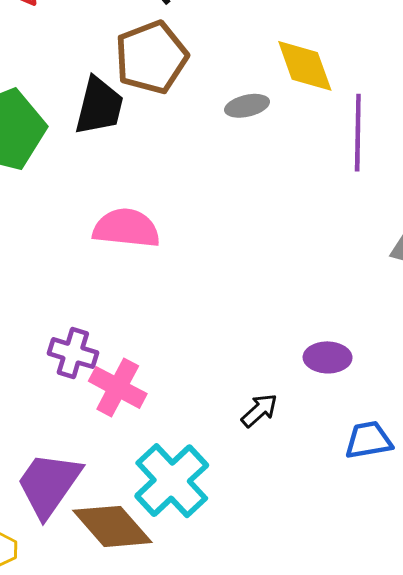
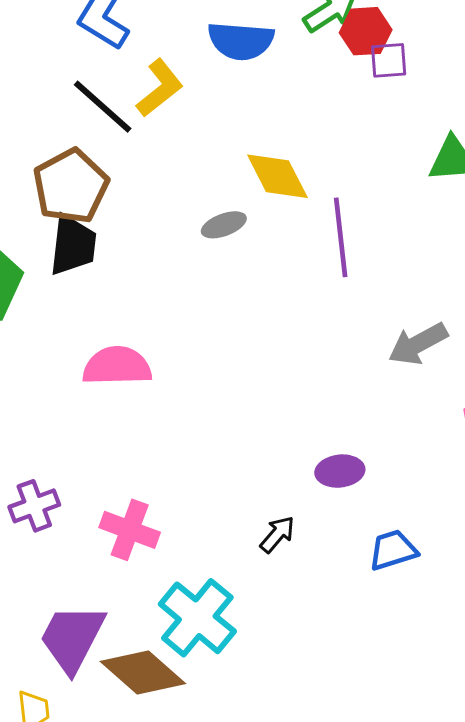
brown pentagon: (151, 57) -> (71, 186), moved
purple cross: (73, 353) -> (34, 506), moved, turned -30

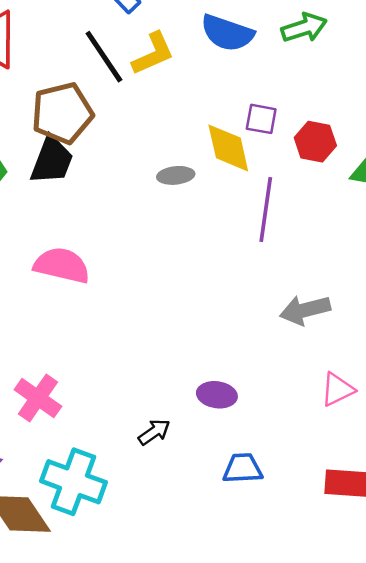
red hexagon: (366, 31) -> (315, 142), moved
purple square: (389, 60) -> (261, 119), moved
cyan cross: (197, 618) -> (73, 482), turned -34

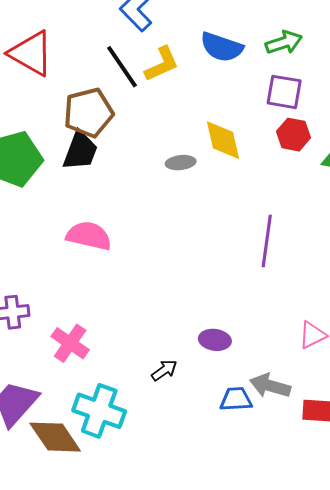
purple square: (261, 119) -> (284, 92), moved, size x1.4
purple line: (266, 209) -> (267, 241), moved
gray arrow: (305, 310) -> (270, 386), moved, turned 30

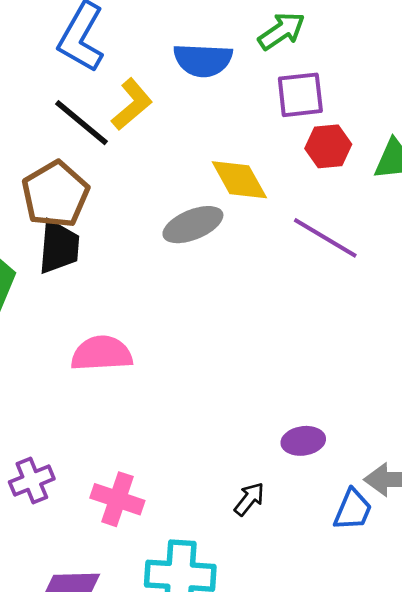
gray ellipse: (181, 163) -> (193, 225), size x1.5
purple line: (267, 241) -> (325, 238), moved, turned -51
blue trapezoid: (236, 399) -> (353, 510), turned 132

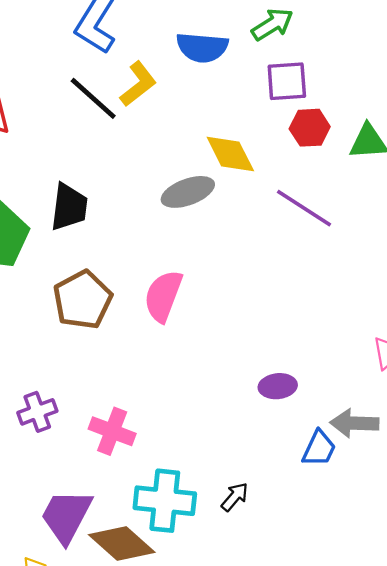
brown pentagon: (55, 194) -> (83, 300), moved
pink semicircle: (102, 353) -> (163, 296), moved, turned -68
black arrow: (249, 499) -> (235, 497), moved

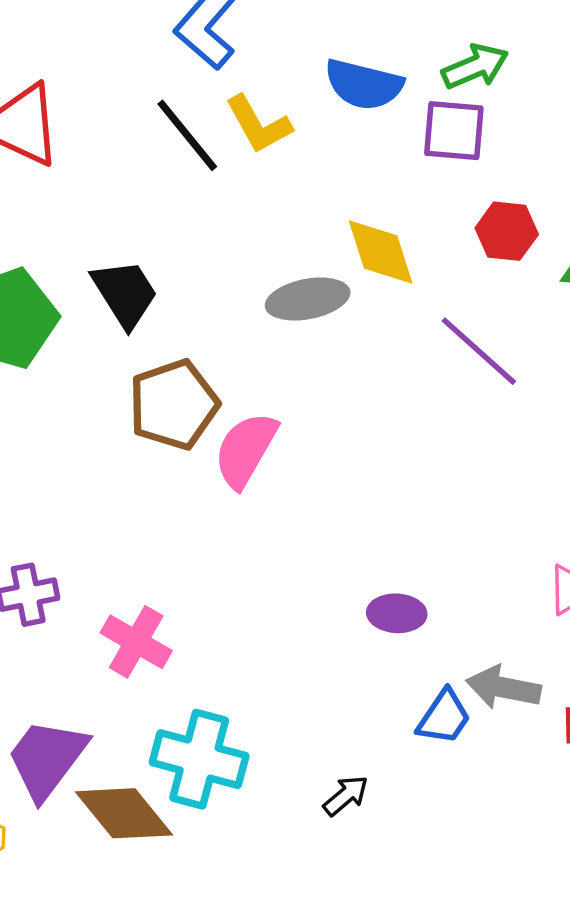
purple square: (287, 81) -> (454, 131), moved
yellow L-shape: (138, 84) -> (258, 124), turned 90
black trapezoid: (69, 207) -> (125, 293), turned -48
brown pentagon: (83, 300) -> (174, 405), moved
black arrow: (235, 497) -> (346, 796), moved

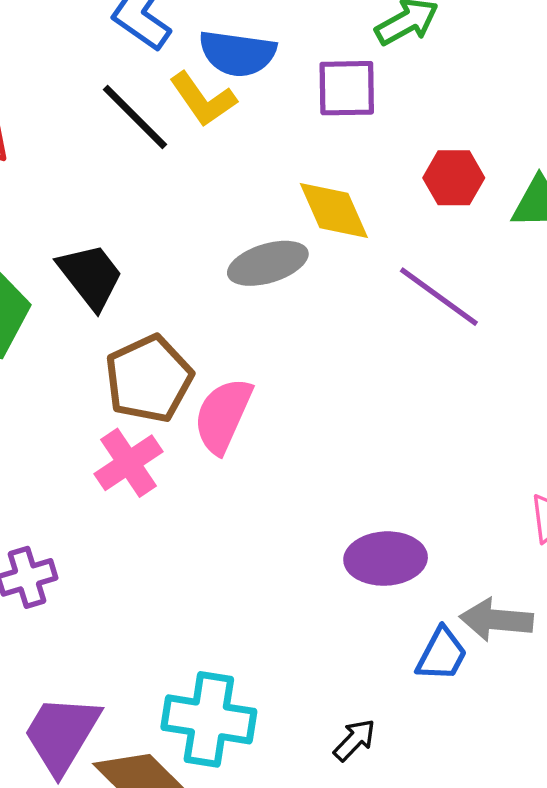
blue semicircle: (364, 84) -> (237, 53), moved
purple square: (454, 131) -> (347, 88), moved
purple ellipse: (397, 613) -> (386, 559), size x1.4
pink cross: (136, 642) -> (128, 463), moved, turned 32

